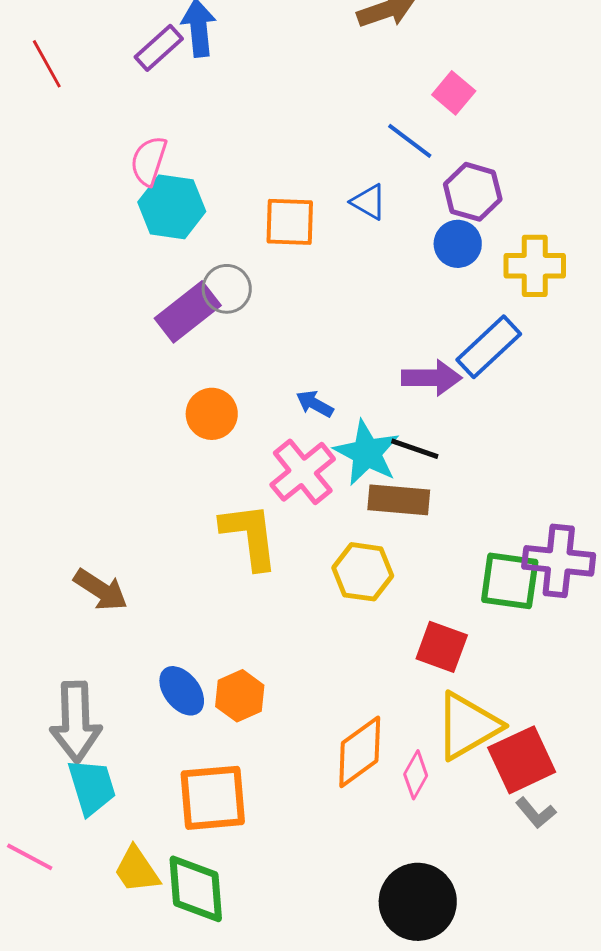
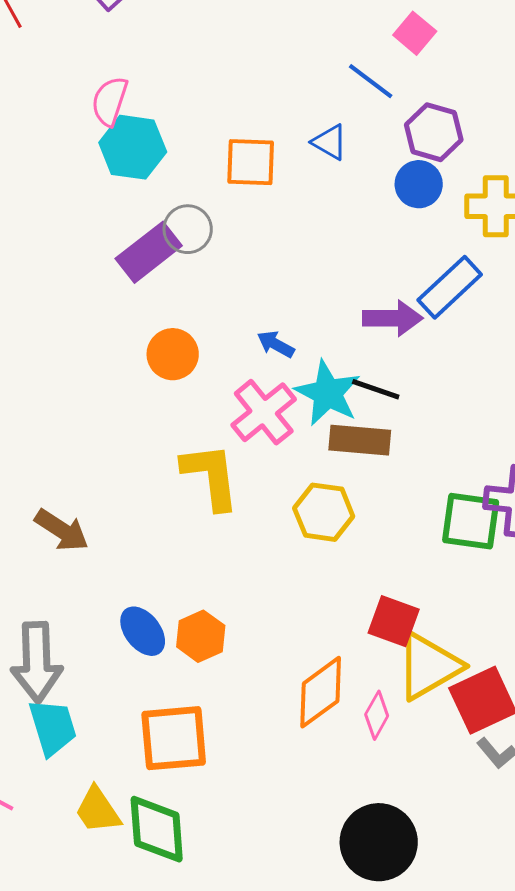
red square: (442, 647) -> (394, 621), moved

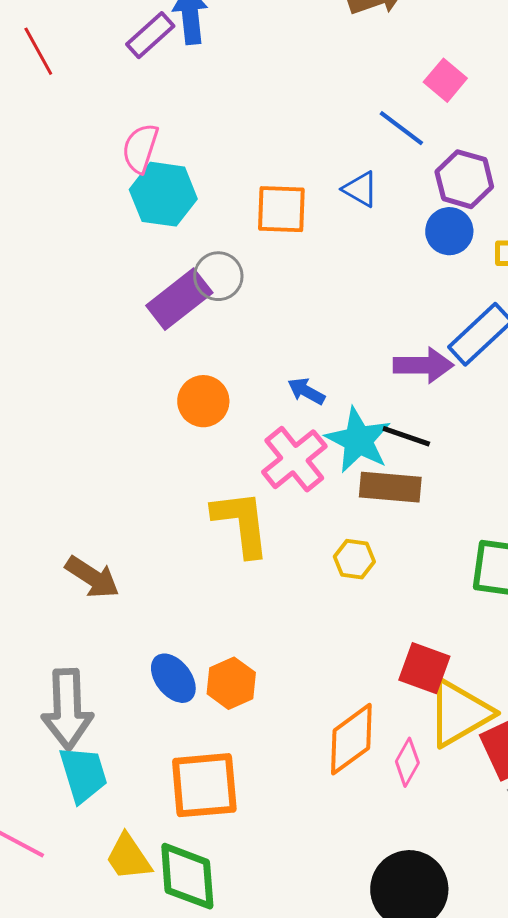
yellow hexagon: (324, 512) -> (354, 559), size x0.7

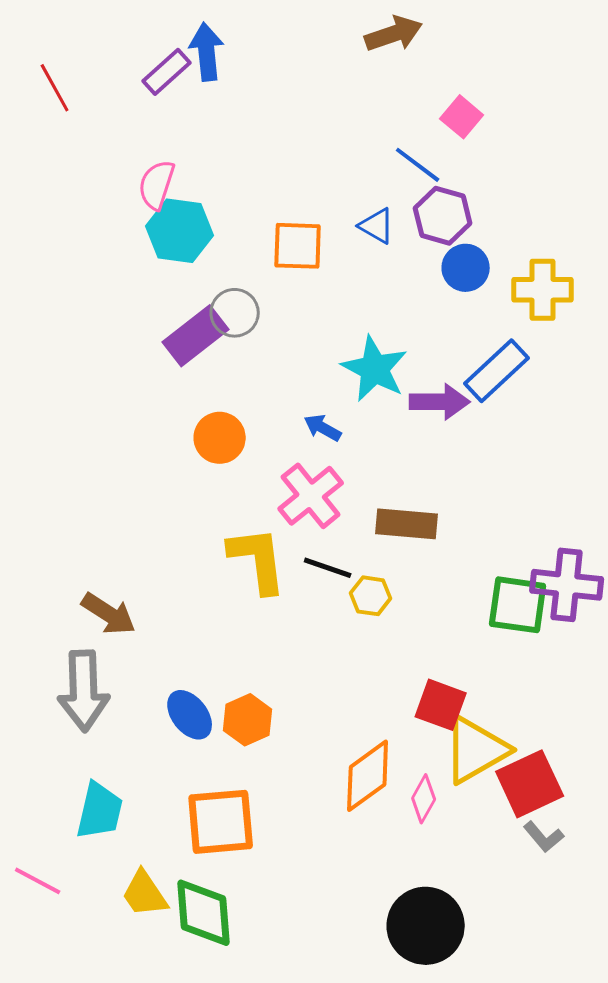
purple hexagon: (464, 179) -> (443, 216), moved
black line: (406, 436) -> (328, 568), moved
cyan star: (358, 440) -> (375, 369), moved
gray arrow: (67, 709) -> (84, 691), moved
cyan trapezoid: (83, 774) -> (100, 811), turned 30

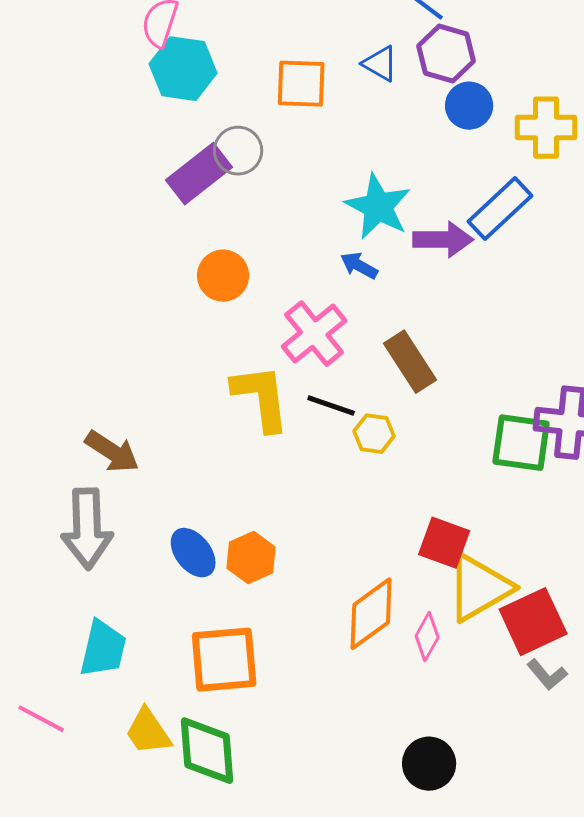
blue arrow: (323, 428) -> (359, 266), moved
brown rectangle: (407, 524) -> (410, 362), turned 52
black circle: (426, 926) -> (429, 764), size x0.7

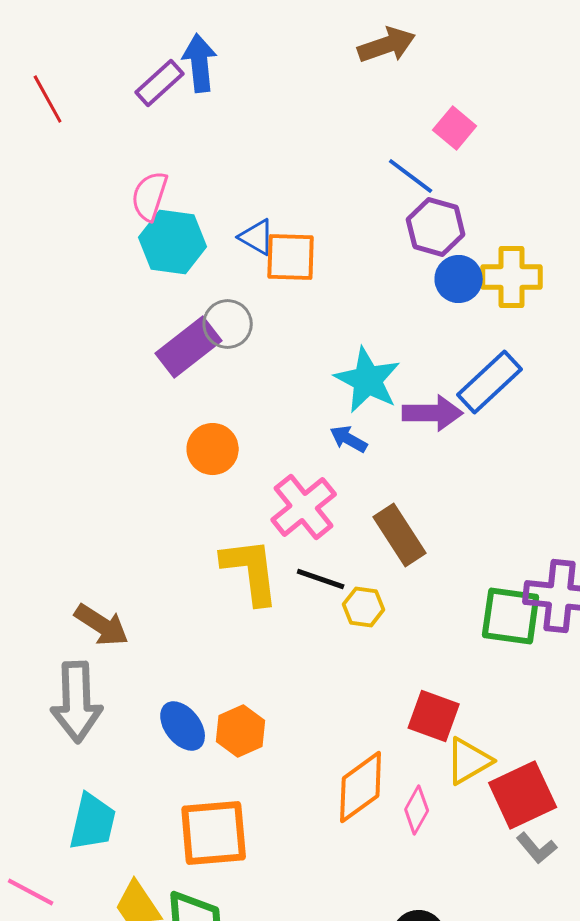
blue triangle: (380, 64) -> (257, 237), moved
yellow cross: (546, 128) -> (512, 277), moved
yellow triangle: (479, 588) -> (469, 761), size x0.7

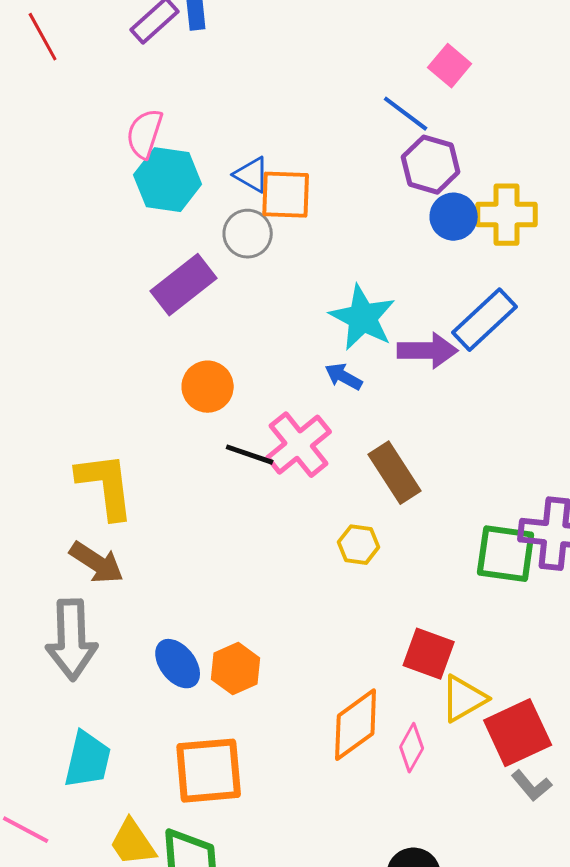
gray circle: (228, 324) -> (248, 234), moved
yellow L-shape: (251, 571) -> (106, 486), moved
black line: (321, 579) -> (250, 455), moved

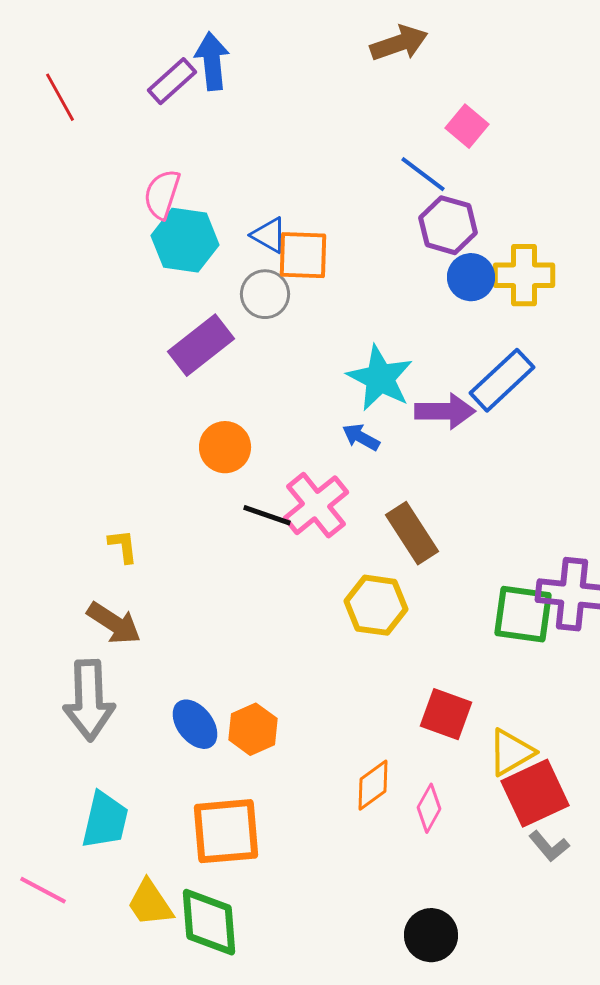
yellow L-shape: (106, 486) -> (123, 546), size x0.5
yellow hexagon: (359, 545) -> (376, 605), size x1.5
yellow triangle: (464, 699) -> (511, 752), moved
orange diamond: (356, 725) -> (373, 785), size x0.7

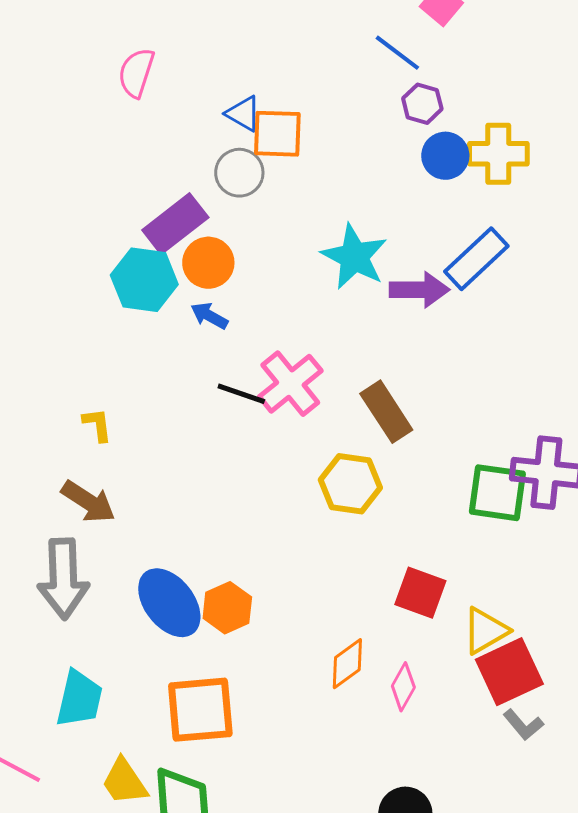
purple hexagon: (448, 225) -> (422, 104), size x0.7
cyan hexagon: (185, 240) -> (144, 280), moved
blue arrow: (361, 437) -> (209, 316), moved
orange circle: (225, 447) -> (208, 263), moved
blue ellipse: (195, 724) -> (169, 603), size x1.4

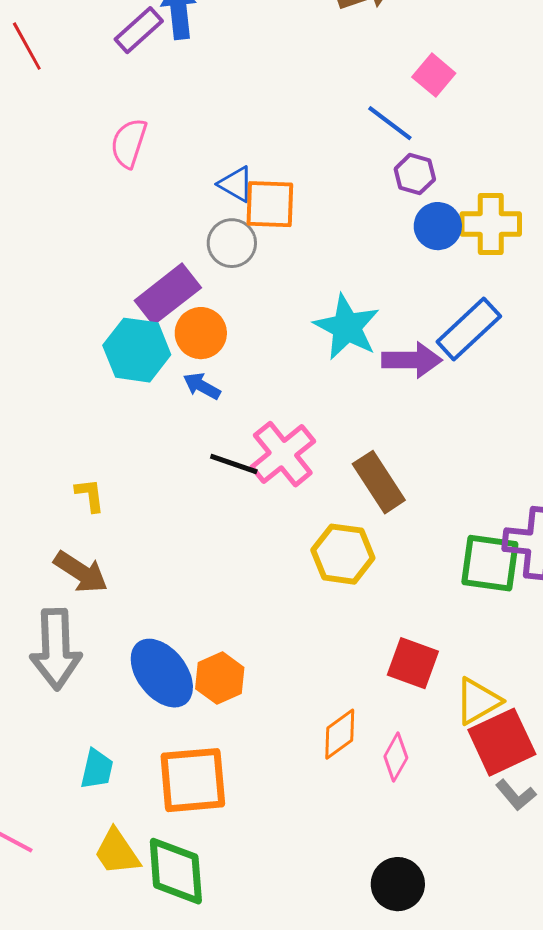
cyan trapezoid: (79, 699) -> (97, 769), moved, size x0.7

